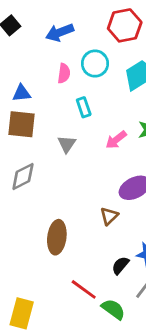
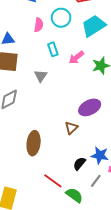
pink arrow: (116, 140) -> (76, 57), moved

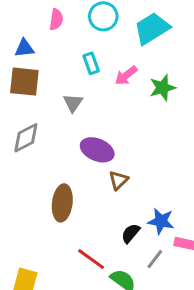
pink semicircle: (39, 25) -> (56, 19), moved
purple ellipse: (90, 107) -> (97, 150), moved, turned 50

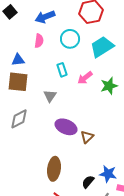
brown triangle: (118, 180) -> (87, 137), moved
brown ellipse: (62, 203) -> (54, 169), moved

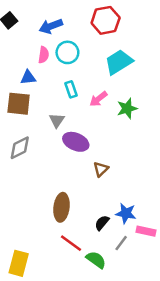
cyan circle: (70, 39) -> (67, 52), moved
blue triangle: (18, 60) -> (28, 77), moved
purple ellipse: (66, 127) -> (76, 142), moved

